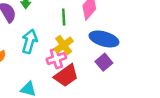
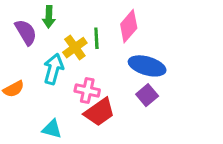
yellow cross: (64, 45) -> (75, 48), moved
pink cross: (56, 58) -> (87, 91), turned 30

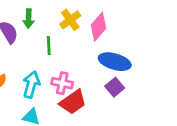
green line: (96, 38) -> (49, 45), moved
yellow cross: (75, 48) -> (70, 20), moved
cyan arrow: (53, 69) -> (31, 84), moved

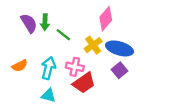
green arrow: (29, 19) -> (45, 22), moved
yellow cross: (70, 20) -> (93, 45), moved
green line: (49, 45) -> (63, 35), turned -49

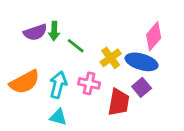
pink diamond: (106, 19) -> (154, 36), moved
purple semicircle: (29, 23) -> (35, 32), turned 102
orange semicircle: (20, 66) -> (25, 82), size x1.6
red trapezoid: (84, 83) -> (119, 102), moved, turned -45

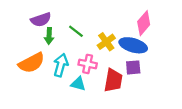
green arrow: (54, 31) -> (49, 36), moved
purple square: (142, 87) -> (133, 67), turned 35
cyan triangle: (58, 117) -> (78, 84), moved

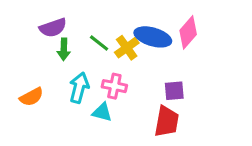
yellow cross: (106, 42) -> (127, 48), moved
blue ellipse: (133, 45) -> (153, 37), moved
orange semicircle: (32, 63) -> (31, 97), moved, size x0.7
red trapezoid: (113, 80) -> (167, 121), moved

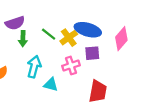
pink diamond: (188, 32) -> (121, 39), moved
pink cross: (114, 86) -> (71, 66), moved, turned -30
purple square: (174, 91) -> (92, 53), moved

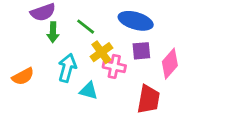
yellow cross: (69, 38) -> (101, 52), moved
pink diamond: (121, 39) -> (170, 64), moved
pink cross: (71, 66) -> (114, 66), turned 30

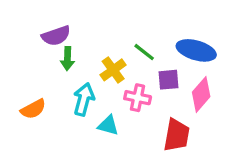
blue ellipse: (136, 21) -> (196, 50), moved
green line: (86, 27) -> (144, 52), moved
yellow cross: (101, 52) -> (113, 70), moved

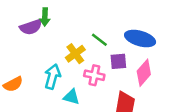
green arrow: (67, 59) -> (45, 17), moved

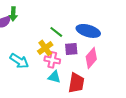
yellow cross: (75, 54) -> (45, 48), moved
cyan arrow: (52, 77) -> (19, 61), turned 108
cyan triangle: (72, 97) -> (54, 77), moved

